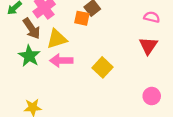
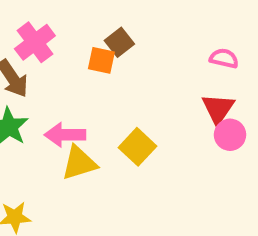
yellow triangle: (57, 39) -> (79, 163), moved
pink circle: (152, 96) -> (230, 135), moved

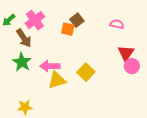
pink semicircle: (224, 58) -> (117, 24), moved

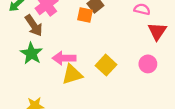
red triangle: (126, 53) -> (157, 31), moved
pink circle: (132, 66) -> (148, 64), moved

